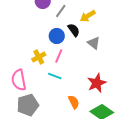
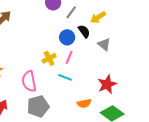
orange semicircle: (74, 102) -> (84, 103), turned 104

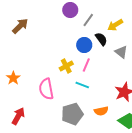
gray pentagon: (38, 106) -> (72, 114), moved

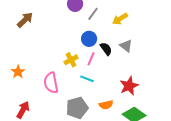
black semicircle: (101, 39) -> (106, 49), moved

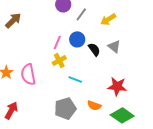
pink line: (91, 59) -> (57, 42), moved
pink semicircle: (51, 83) -> (28, 74), moved
red star: (129, 86) -> (117, 86), turned 30
orange semicircle: (106, 105) -> (94, 105), turned 32

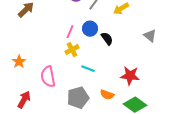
gray triangle: (114, 46) -> (150, 36), moved
pink semicircle: (28, 74) -> (48, 77), moved

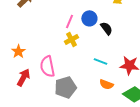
cyan line: (88, 69) -> (100, 61), moved
gray pentagon: (78, 98) -> (65, 87), moved
red arrow: (24, 100) -> (23, 77), moved

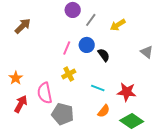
yellow cross: (71, 39) -> (69, 74), moved
orange semicircle: (106, 84) -> (104, 111), turned -72
gray pentagon: (65, 87) -> (63, 114), turned 30

